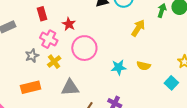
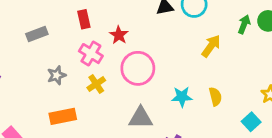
gray star: (32, 56) -> (57, 75), moved
yellow semicircle: (144, 66) -> (215, 97), turned -120
gray triangle: (70, 88) -> (141, 118), moved

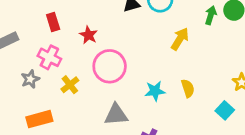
pink cross: (91, 54) -> (49, 57), moved

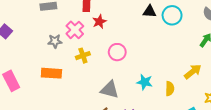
red star: (88, 35) -> (99, 22), moved
yellow arrow: (180, 39) -> (193, 72), moved
pink circle: (110, 66) -> (117, 52), size x0.7

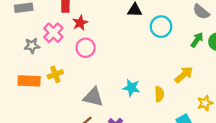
cyan circle: (172, 15) -> (161, 27), moved
pink circle: (117, 52) -> (86, 48), moved
yellow cross: (83, 56) -> (55, 74), moved

